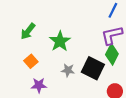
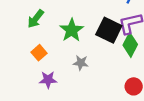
black square: (93, 68) -> (109, 30), moved

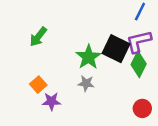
green star: (72, 30) -> (88, 57), moved
orange square: (39, 53) -> (38, 85), moved

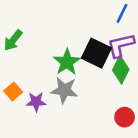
gray star: (86, 83) -> (64, 90), size x1.5
purple star: (51, 101) -> (36, 102), moved

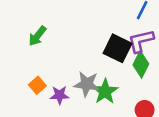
green star: (67, 62) -> (105, 91), moved

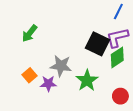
green diamond: (141, 64) -> (117, 57), turned 30
gray star: (87, 84) -> (61, 66), moved

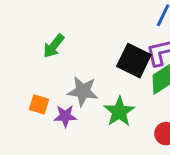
green arrow: (30, 33) -> (54, 46), moved
orange square: (30, 75) -> (39, 104), turned -32

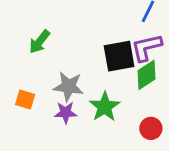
black square: (134, 61) -> (119, 56), turned -36
purple star: (65, 116) -> (66, 113), moved

